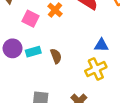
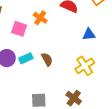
blue triangle: (101, 45) -> (89, 34), moved

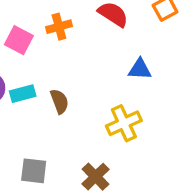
orange cross: (40, 18) -> (59, 27), turned 32

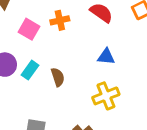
blue triangle: (140, 69) -> (106, 57), moved
cyan rectangle: (23, 94) -> (30, 70), turned -42

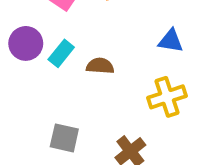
brown semicircle: (58, 77) -> (100, 66), turned -72

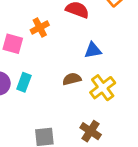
brown semicircle: (100, 66) -> (72, 79), moved

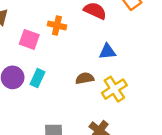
orange cross: (40, 27) -> (57, 25), turned 36

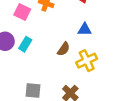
brown semicircle: (85, 78) -> (64, 49), turned 128

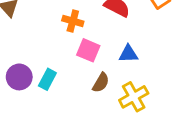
pink square: (22, 12) -> (88, 50), moved

